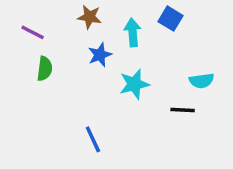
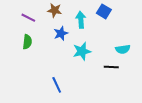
purple line: (33, 32) -> (28, 18), moved

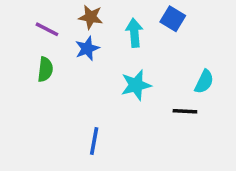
blue star: (61, 33) -> (87, 48), moved
cyan semicircle: (123, 49) -> (204, 82), turned -56
blue line: (57, 85) -> (94, 141), turned 35

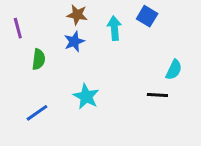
purple line: (47, 29) -> (18, 28), moved, turned 48
cyan star: (136, 85) -> (86, 96), moved, turned -30
blue line: (94, 141) -> (37, 113), moved, turned 45

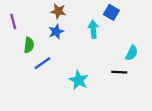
cyan arrow: (114, 28) -> (93, 29), moved
cyan star: (86, 96) -> (79, 80), moved
blue line: (37, 113) -> (42, 63), moved

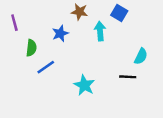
brown star: (58, 11) -> (79, 12), moved

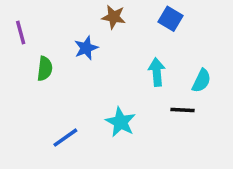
cyan arrow: (100, 31) -> (157, 72), moved
blue line: (46, 67) -> (65, 138), moved

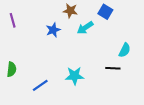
green semicircle: (45, 69) -> (12, 69), moved
cyan arrow: (157, 72) -> (85, 28), moved, turned -119
cyan star: (121, 122) -> (74, 76), turned -30

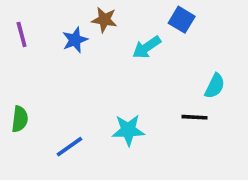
brown star: (70, 11) -> (104, 20), moved
blue star: (53, 30) -> (75, 40), moved

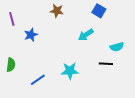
blue star: (75, 40) -> (31, 35), moved
cyan arrow: (147, 47) -> (86, 35), moved
cyan semicircle: (215, 86) -> (117, 47), turned 48

